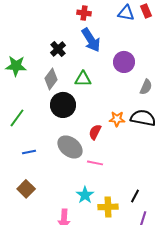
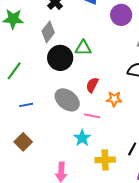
green triangle: (83, 79) -> (83, 48), moved
orange star: (117, 119) -> (114, 99), moved
cyan star: (85, 195) -> (82, 138), moved

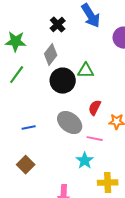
green line: (14, 71) -> (17, 75), moved

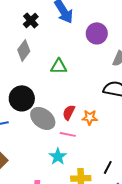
black circle: (63, 81) -> (22, 98), moved
red semicircle: (95, 108) -> (69, 112), moved

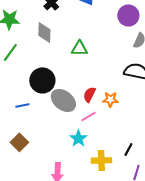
purple circle: (97, 33) -> (128, 15), moved
gray diamond: (24, 50) -> (44, 32), turned -35
pink line: (68, 134) -> (88, 116), turned -42

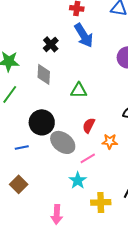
red semicircle: (89, 94) -> (89, 125), moved

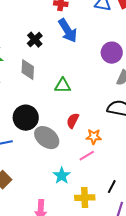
pink line: (88, 158) -> (87, 156), moved

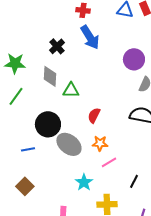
green triangle: (63, 86) -> (71, 90), moved
red semicircle: (73, 121) -> (94, 115), moved
orange star: (94, 137) -> (100, 143), moved
black line: (112, 187) -> (134, 181), moved

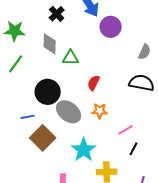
purple circle: (134, 59) -> (111, 27), moved
pink line: (109, 162) -> (126, 130), moved
cyan star: (84, 182) -> (84, 150), size x1.4
brown square: (25, 186) -> (43, 138), moved, size x1.4

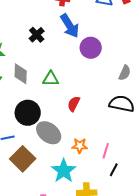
gray diamond: (50, 44) -> (21, 74), moved
orange star: (100, 111) -> (80, 146), moved
pink line: (126, 130) -> (106, 151), turned -42

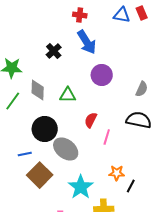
purple circle: (91, 48) -> (102, 75), moved
orange star: (80, 146) -> (117, 173), moved
pink line: (106, 151) -> (107, 137), moved

